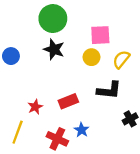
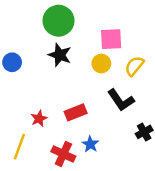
black L-shape: (109, 90) -> (121, 100), turned 50

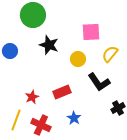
green circle: (59, 21) -> (33, 15), moved
yellow circle: (101, 63) -> (78, 59), moved
red cross: (63, 154) -> (41, 125), moved

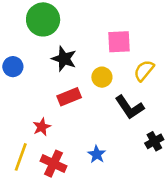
red rectangle: (62, 92) -> (69, 97), moved

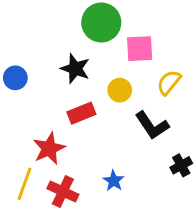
green circle: (43, 19) -> (101, 23), moved
red star: (42, 127) -> (49, 148), size x1.5

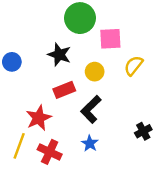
black L-shape: (152, 125) -> (91, 109), moved, turned 80

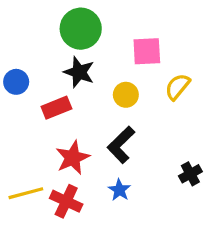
green circle: (80, 18) -> (81, 29), moved
red rectangle: (64, 90) -> (56, 108), moved
red star: (39, 118) -> (73, 158), moved
yellow line: (19, 146) -> (26, 193), turned 55

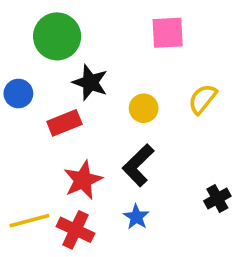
green circle: (81, 29) -> (57, 36), moved
pink square: (147, 51) -> (168, 33), moved

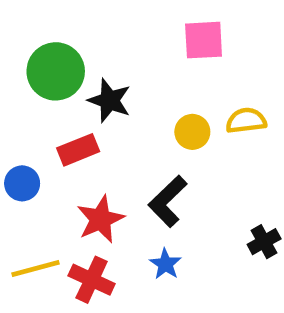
green circle: (57, 36) -> (56, 71), moved
blue circle: (18, 94) -> (22, 183), moved
yellow semicircle: (203, 99) -> (246, 121), turned 44
yellow circle: (144, 108) -> (192, 132), moved

